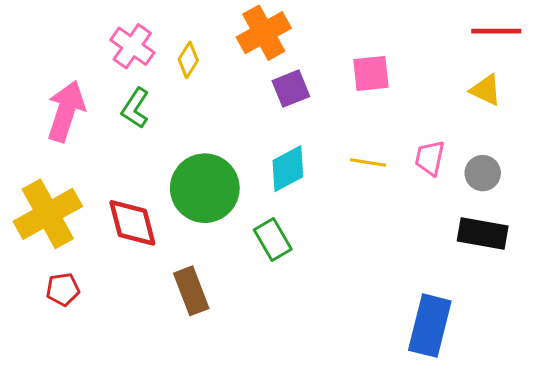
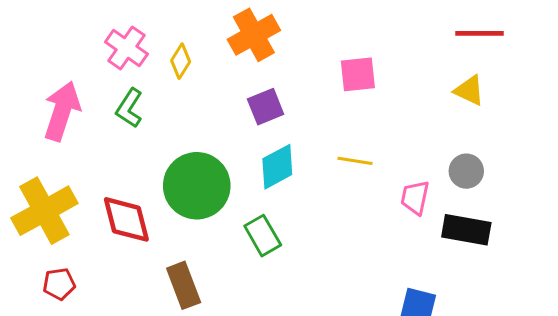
purple square: (291, 89) -> (266, 107), moved
pink trapezoid: (430, 158) -> (415, 197), moved

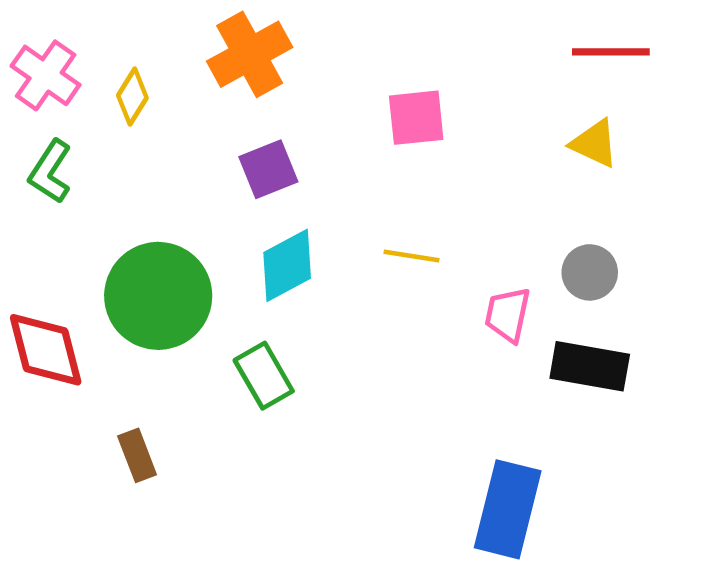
brown rectangle: (184, 285) -> (137, 455), size x0.7

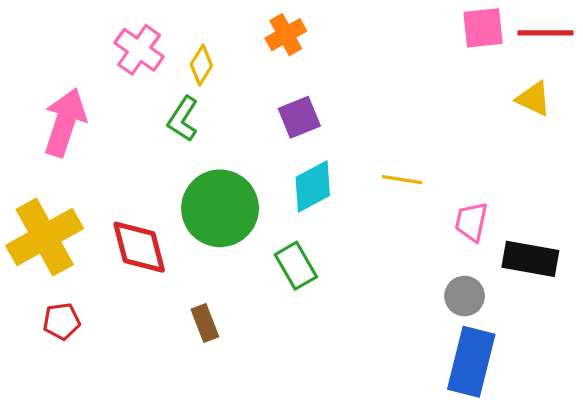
orange cross: (250, 54) -> (286, 35), size x0.7
pink square: (416, 118) -> (483, 28), moved
green L-shape: (50, 172) -> (183, 119), moved
gray circle: (590, 272) -> (465, 296), moved

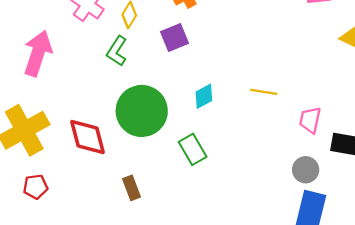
purple square: (299, 117) -> (174, 38), moved
cyan diamond: (313, 186) -> (204, 96), size x0.7

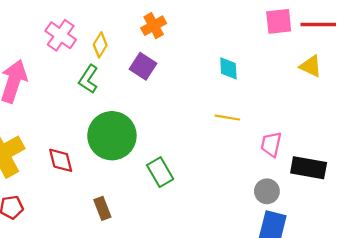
purple square: (174, 38) -> (143, 66), turned -35
cyan diamond: (204, 96) -> (228, 68), moved, turned -65
red diamond: (87, 137) -> (61, 160), size x0.7

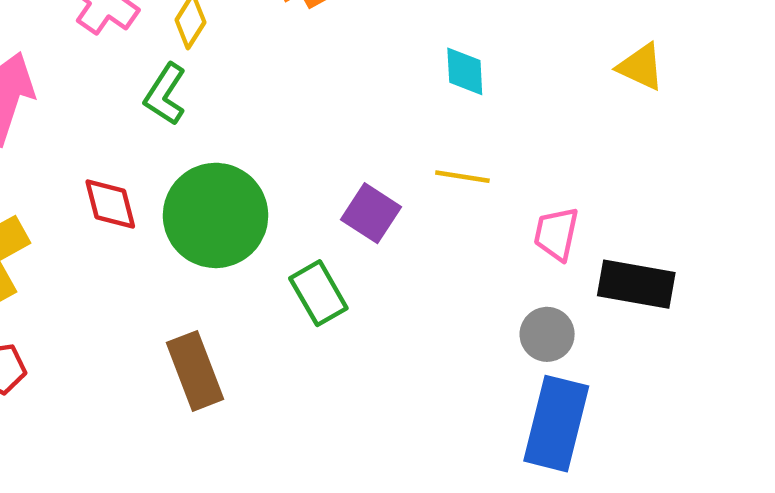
purple square: (143, 66) -> (371, 213), moved
red diamond: (61, 160) -> (110, 204), moved
brown rectangle: (102, 208) -> (195, 371), size x1.5

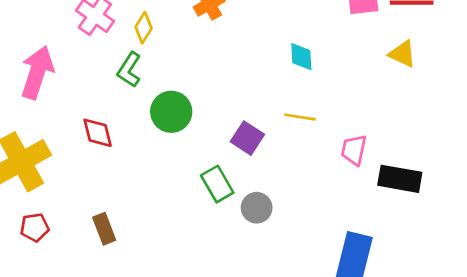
green circle: (216, 215) -> (171, 112), moved, size x0.7
gray circle: (547, 334) -> (257, 208), moved
brown rectangle: (195, 371) -> (104, 229), moved, size x0.7

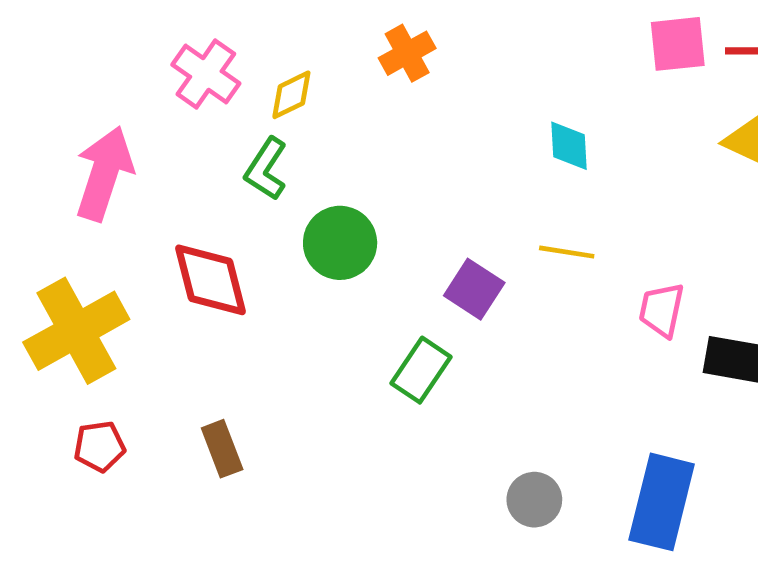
yellow diamond: (144, 28) -> (291, 95), turned 32
red diamond: (98, 133) -> (210, 280), size x1.4
green rectangle: (217, 184) -> (421, 370), turned 64
gray circle: (257, 208) -> (534, 500), moved

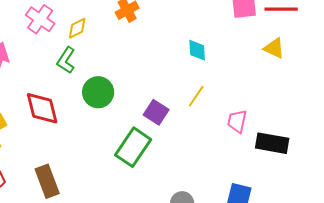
yellow line: (567, 252) -> (196, 96), turned -65
green rectangle: (421, 370) -> (133, 147), size x1.4
brown rectangle: (222, 449) -> (47, 181), size x1.4

